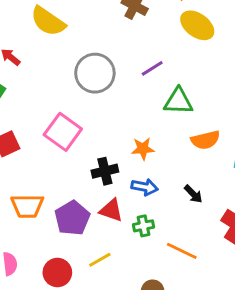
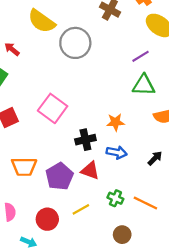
purple line: (152, 68) -> (141, 56), moved
gray circle: (95, 73) -> (75, 43), moved
black arrow: (193, 194) -> (155, 158), turned -91
green cross: (143, 226) -> (115, 198), moved, turned 35

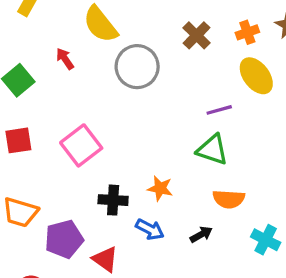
red arrow: (12, 49) -> (65, 59), moved
black arrow: (155, 158) -> (201, 234), moved
red triangle: (90, 171) -> (105, 259), moved

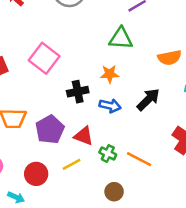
green triangle: (212, 150) -> (121, 38), moved
orange semicircle: (229, 199) -> (170, 58), moved
black arrow: (201, 234) -> (148, 99), size x1.5

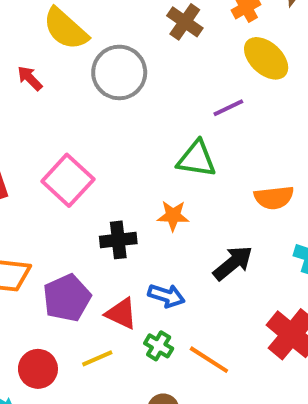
blue arrow: (110, 106) -> (166, 296), moved

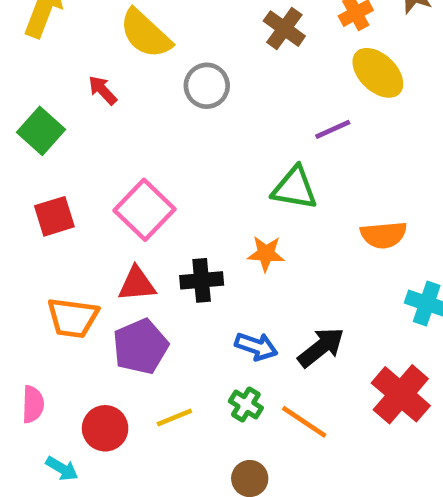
gray circle: (119, 72) -> (207, 86), size x0.7
black arrow: (233, 263) -> (321, 347), moved
red triangle: (121, 314) -> (137, 284), moved, turned -32

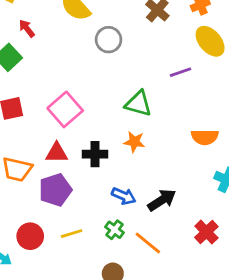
red arrow: (103, 90) -> (27, 28), moved
green triangle: (295, 188) -> (138, 104), moved
red cross: (401, 394) -> (206, 232), size x0.7

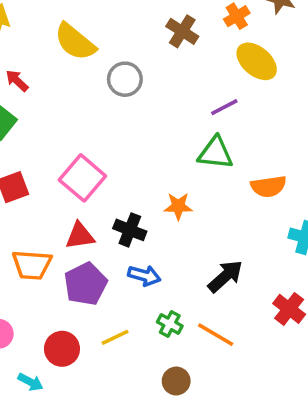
green triangle: (138, 104) -> (215, 153), moved
black cross: (95, 154) -> (130, 230), turned 30
blue arrow: (124, 196) -> (144, 276), moved

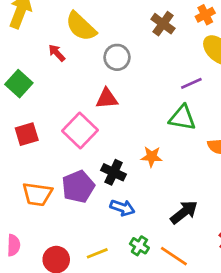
red arrow: (17, 81) -> (57, 53), moved
red triangle: (80, 236) -> (107, 99), moved
purple pentagon: (86, 284) -> (78, 187), moved

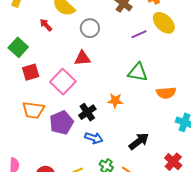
purple line: (191, 83) -> (139, 34), moved
red square: (27, 134) -> (31, 72), moved
black cross: (114, 172) -> (87, 112), turned 30
orange trapezoid: (37, 194) -> (33, 110), moved

